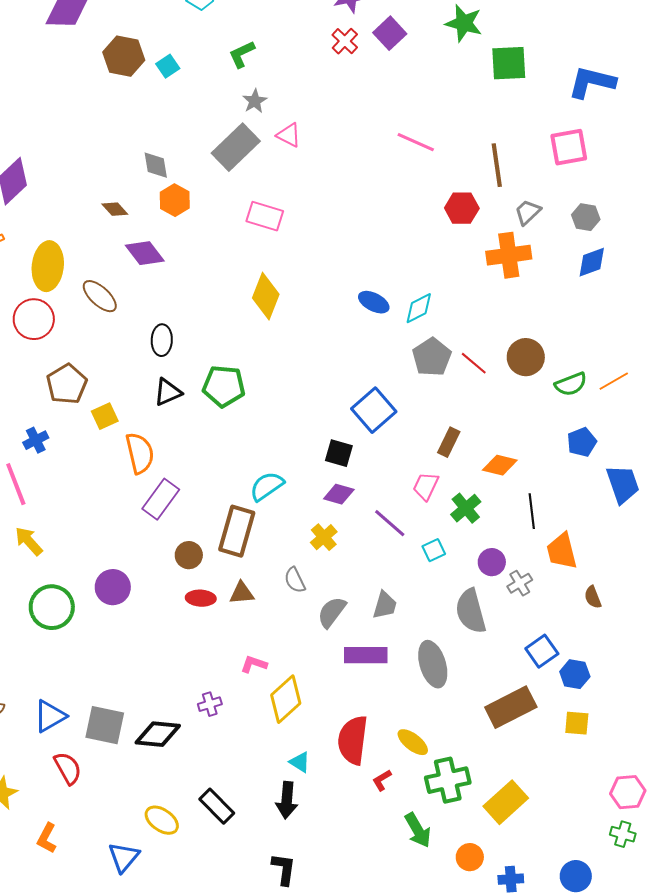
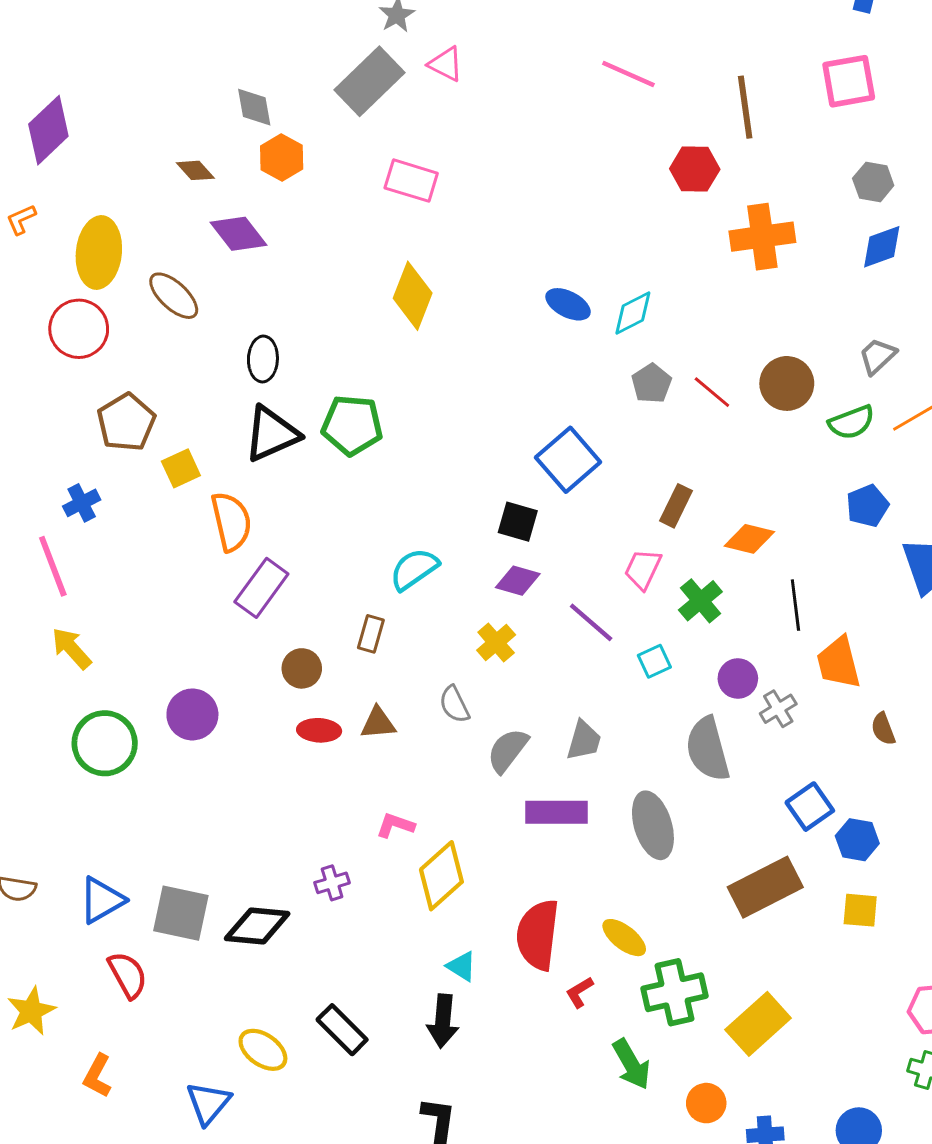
gray trapezoid: (528, 212) -> (877, 356), moved
gray pentagon: (432, 357) -> (652, 383), size x0.7
black triangle: (168, 392) -> (272, 434), size x1.4
brown rectangle: (237, 531) -> (371, 634), size x0.5

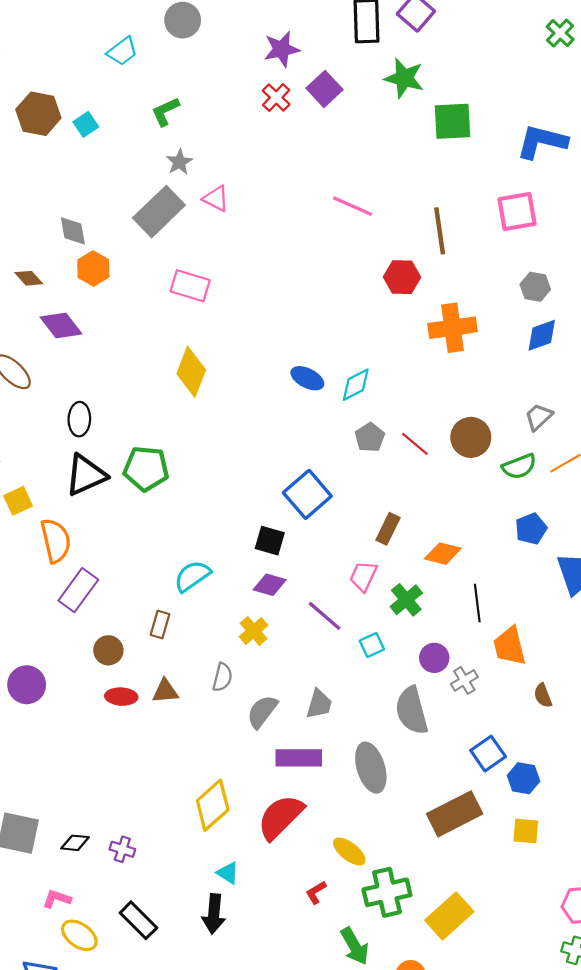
gray semicircle: (454, 704) -> (222, 677), turned -140
pink L-shape: (395, 825) -> (57, 899), moved
purple cross: (332, 883) -> (122, 849), moved, turned 35
black diamond: (257, 926) -> (75, 843), size x0.6
red semicircle: (538, 935) -> (280, 817), moved, turned 38

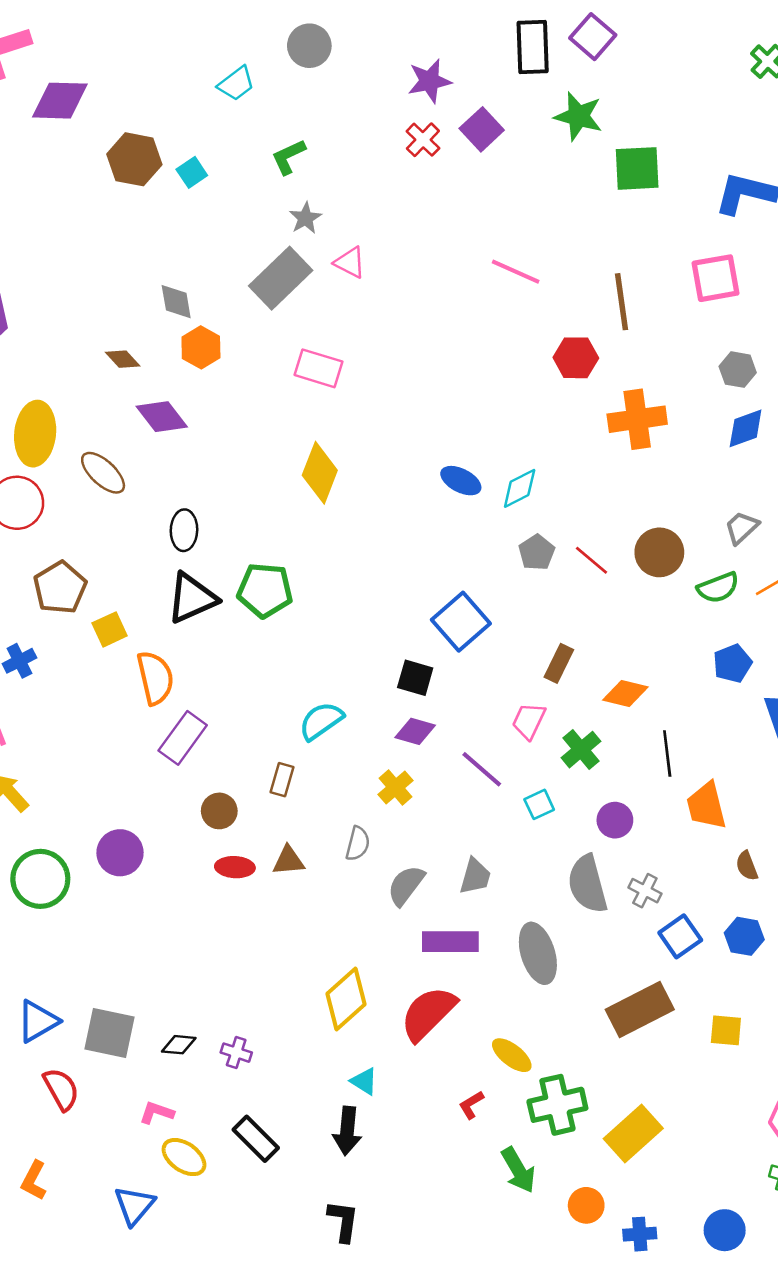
gray cross: (464, 680) -> (645, 891), moved, turned -32
blue hexagon: (524, 778) -> (744, 936), moved

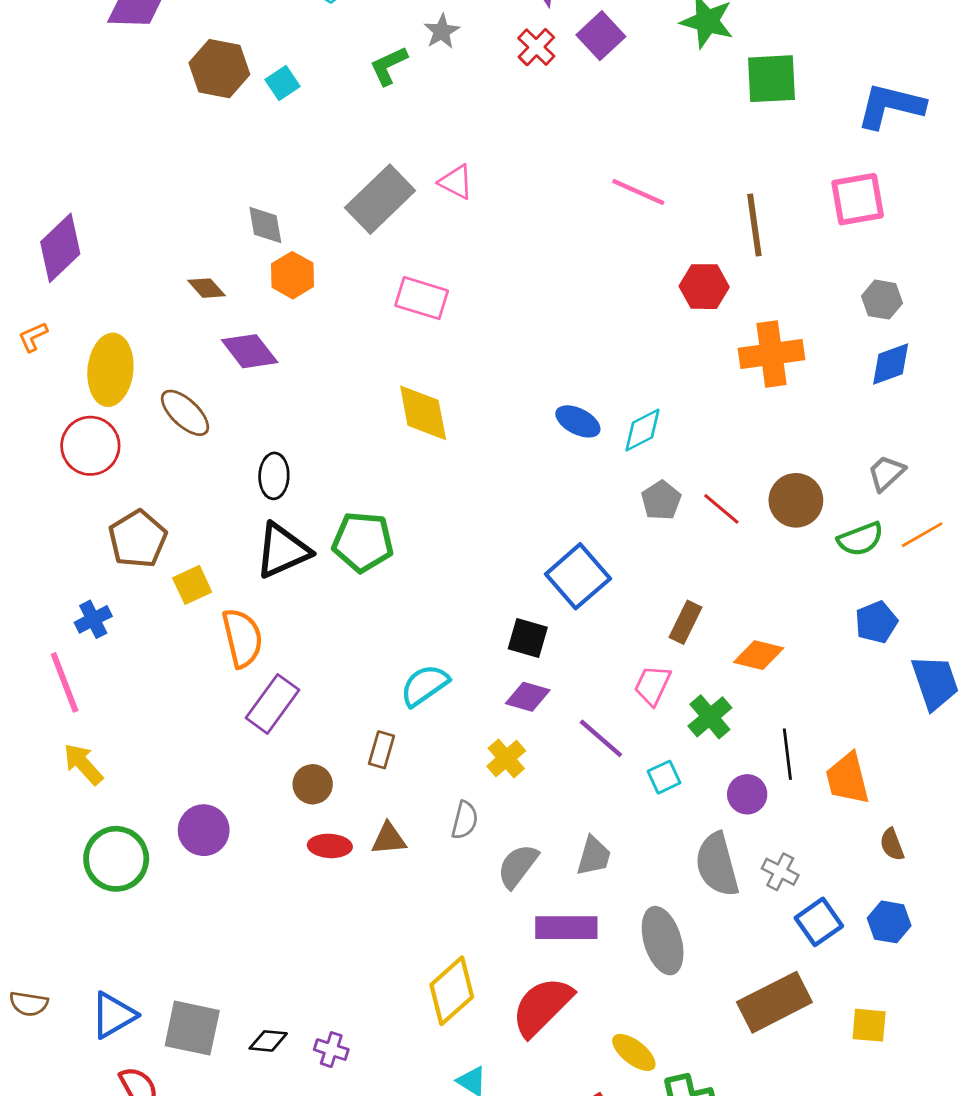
gray star: (305, 218) -> (442, 31), moved
yellow diamond: (320, 473) -> (423, 413), turned -32
black line: (667, 754) -> (787, 754), moved

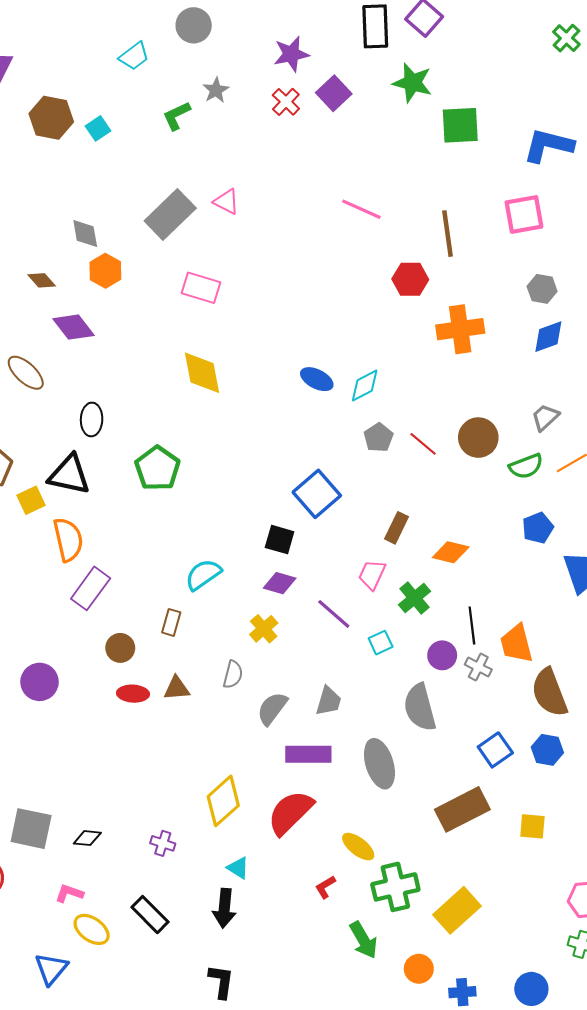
green pentagon: (363, 542) -> (157, 468), turned 30
black triangle: (283, 550) -> (69, 475), moved, turned 36
brown semicircle: (892, 844) -> (549, 693), size x2.0
gray cross: (780, 872) -> (478, 667), moved
purple cross: (331, 1050) -> (163, 843), moved

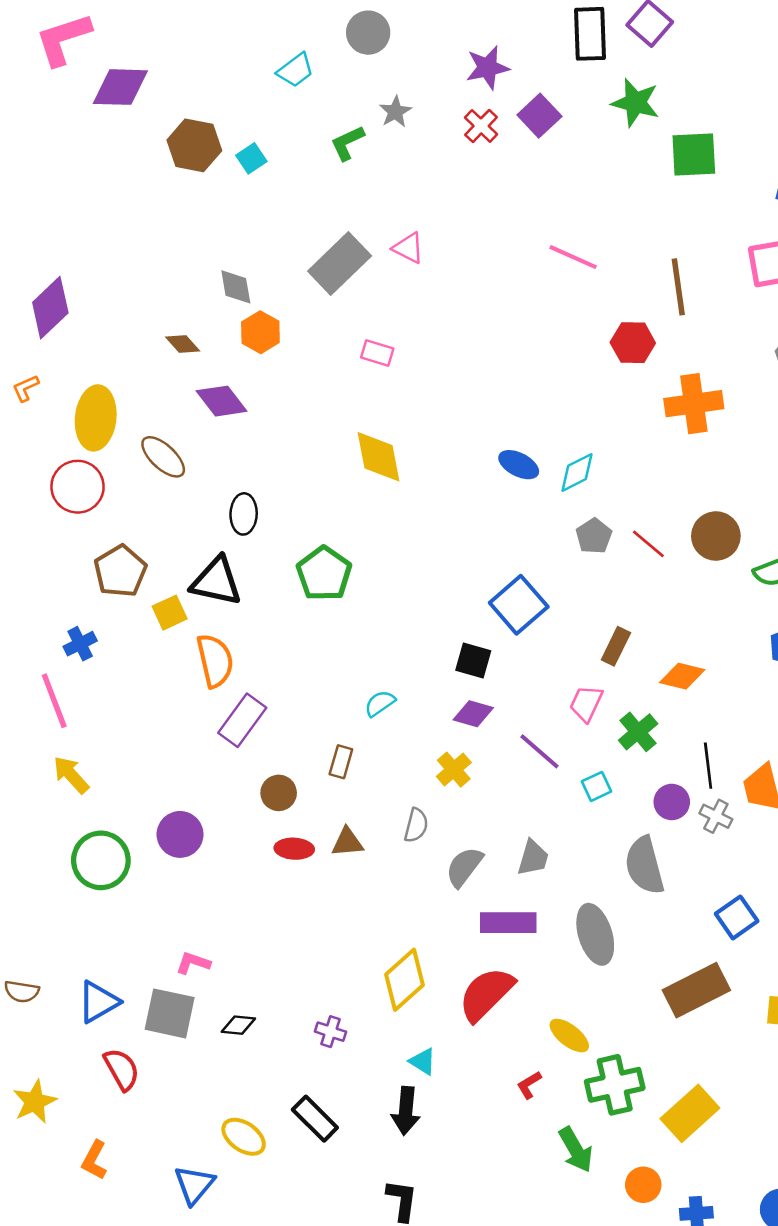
pink rectangle: (201, 288) -> (377, 353), size x0.7
cyan semicircle: (203, 575) -> (380, 703), size x0.7
pink L-shape: (69, 893) -> (193, 963), moved

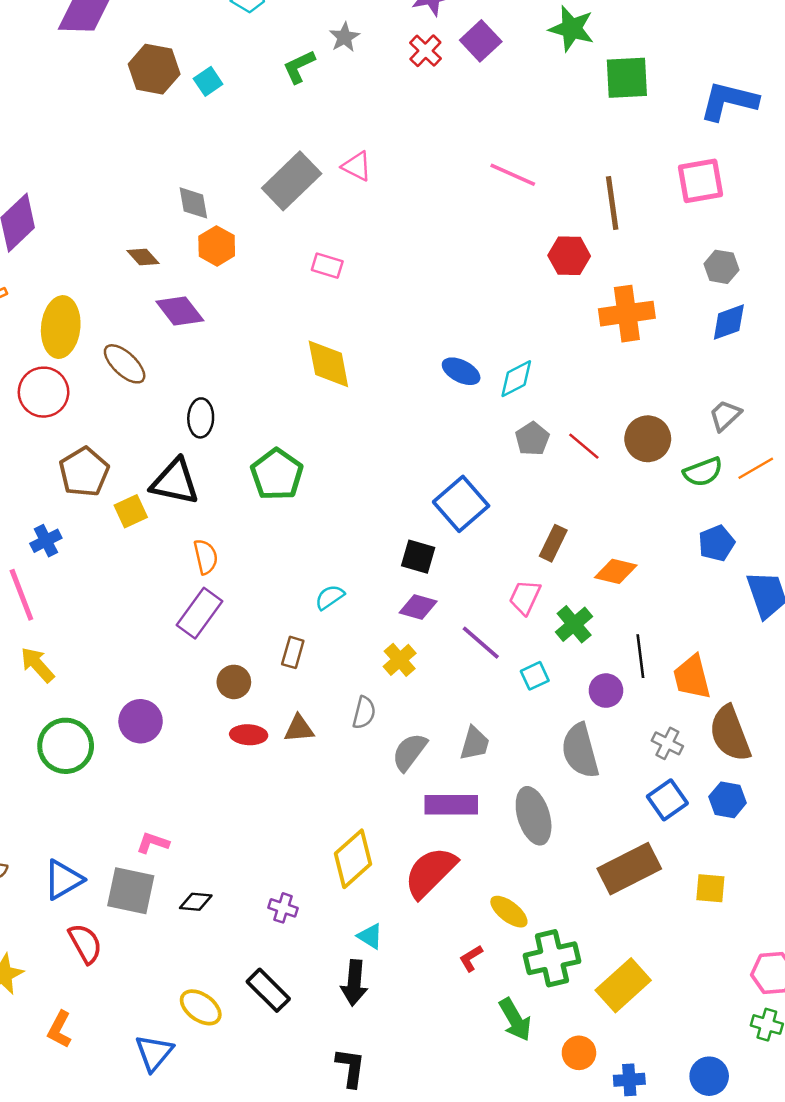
orange semicircle: (215, 661) -> (206, 557), moved, size x0.7
gray cross: (716, 816) -> (667, 743), moved

